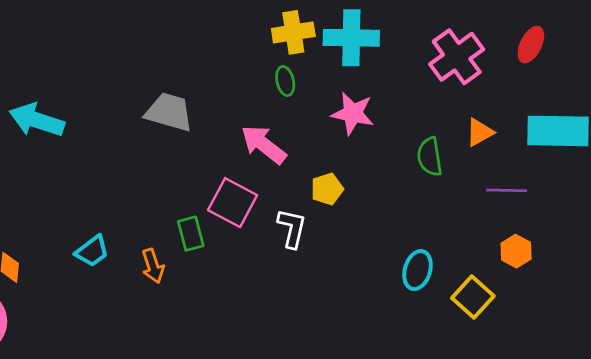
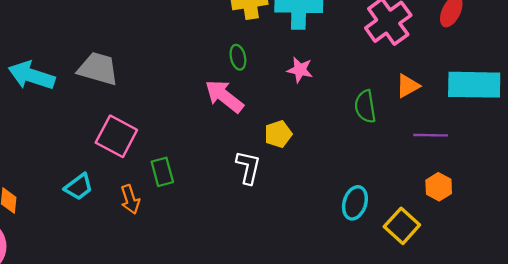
green ellipse: (285, 81) -> (238, 57), moved
gray trapezoid: (169, 112) -> (98, 69), moved
pink star: (353, 113) -> (300, 70), size x0.7
pink square: (233, 203) -> (116, 136), moved

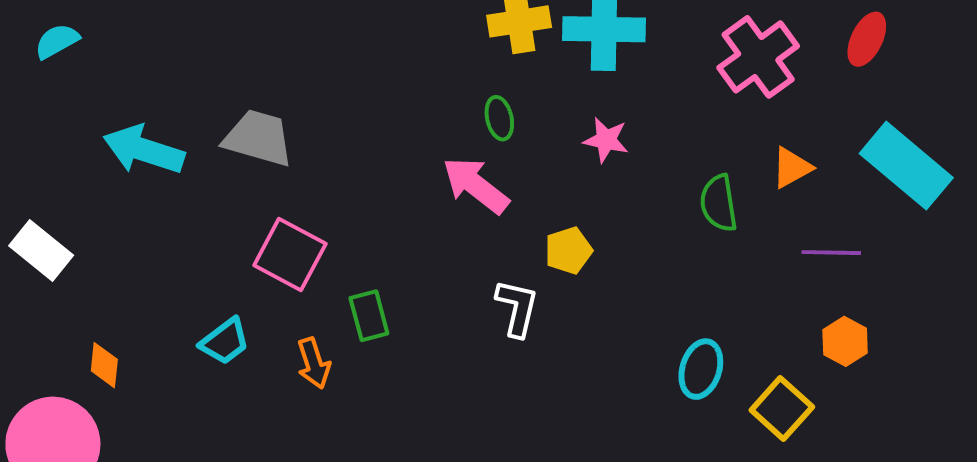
cyan rectangle: (474, 85) -> (906, 166), turned 39

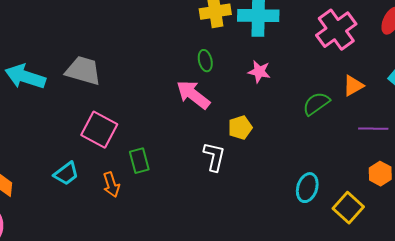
green semicircle: (719, 203) -> (316, 104), turned 64

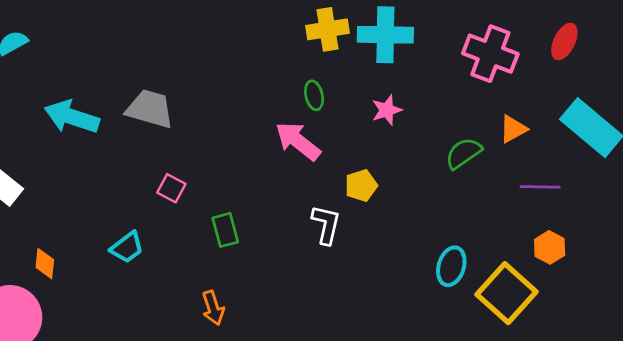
pink cross: (336, 30) -> (490, 54), turned -33
pink star: (259, 72) -> (387, 110), turned -30
pink square: (99, 130) -> (171, 188), size x0.6
orange arrow: (111, 185) -> (213, 308), moved
yellow square: (348, 208) -> (506, 293), size x1.4

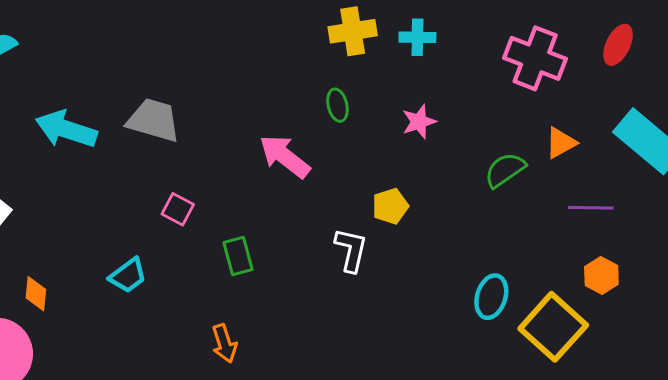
cyan cross: (385, 35) -> (417, 37), size x0.6
pink arrow: (298, 141) -> (285, 156), moved

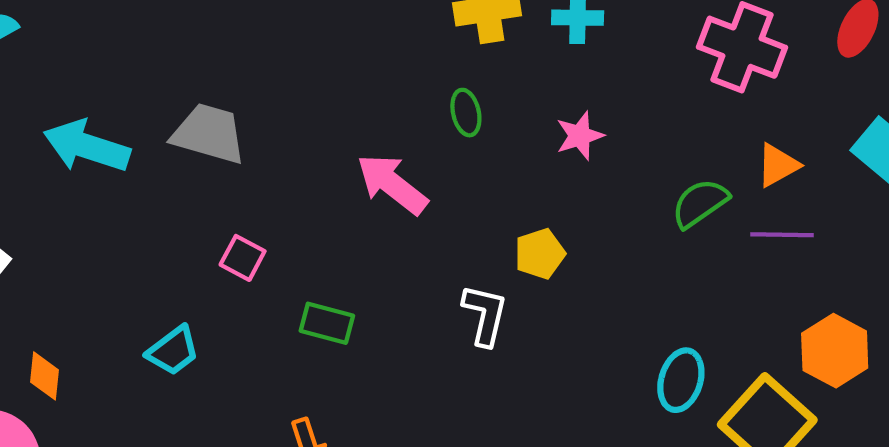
purple line: (591, 208) -> (782, 235), moved
green rectangle: (238, 256) -> (327, 323), turned -60
orange hexagon: (601, 276) -> (835, 351), size x1.4

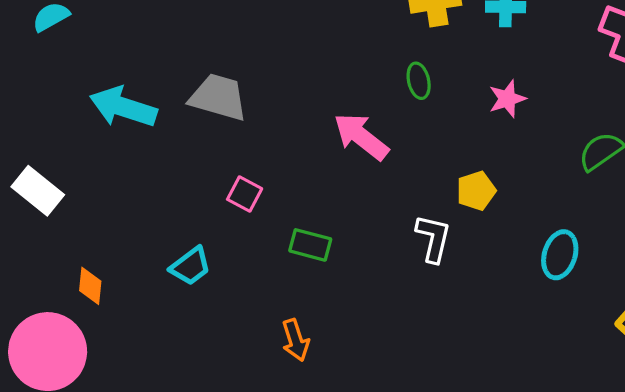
cyan ellipse: (681, 380) -> (560, 255), moved

